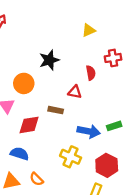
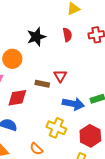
red semicircle: (91, 73) -> (67, 35), moved
red triangle: (75, 92) -> (60, 76), moved, turned 48
orange semicircle: (37, 179) -> (36, 149), moved

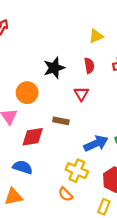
red triangle: (60, 76) -> (81, 94), moved
blue arrow: (73, 104) -> (96, 143), turned -35
orange semicircle: (36, 149) -> (65, 194), moved

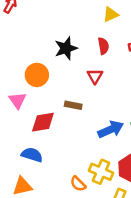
yellow cross: (77, 171) -> (101, 172), moved

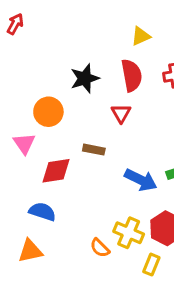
red semicircle: (103, 46) -> (132, 75), size x1.5
blue arrow: (111, 129) -> (141, 180), turned 50

